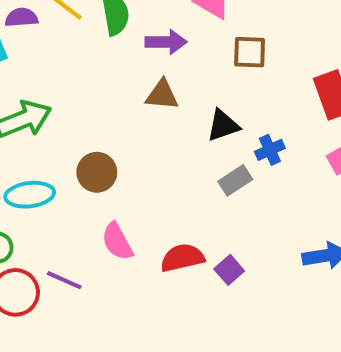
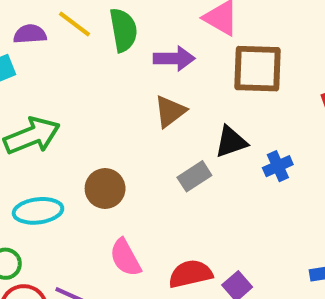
brown square: (250, 52) -> (257, 69), size x1.5
brown triangle: (162, 95) -> (170, 111), turned -42
gray rectangle: (235, 180) -> (194, 176), moved

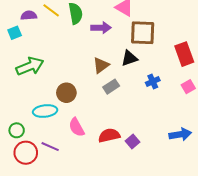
brown triangle: (170, 111) -> (101, 65), moved
black triangle: (231, 142) -> (129, 58), moved
cyan ellipse: (38, 211) -> (45, 111), moved

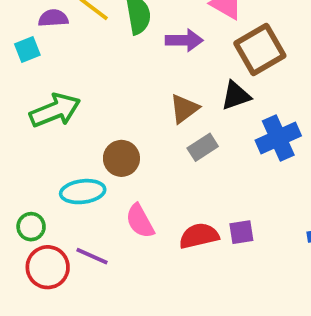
brown square: (143, 33) -> (260, 49), turned -32
blue cross: (153, 82) -> (278, 138), size x1.6
purple square: (132, 141) -> (241, 232), moved, turned 32

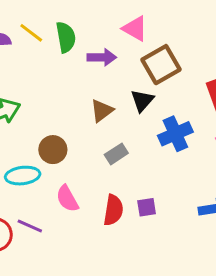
black triangle: (236, 96) -> (142, 101), turned -30
gray rectangle: (203, 147) -> (116, 154), moved
red semicircle: (199, 236) -> (113, 210), turned 112

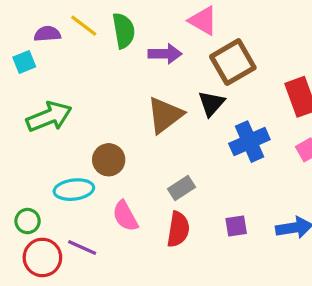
brown triangle: (102, 111) -> (165, 115), size x1.4
gray rectangle: (116, 154) -> (182, 188), moved
purple square: (147, 207) -> (236, 226), moved

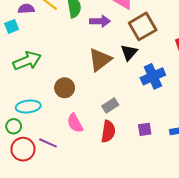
cyan ellipse: (74, 190) -> (28, 107), moved

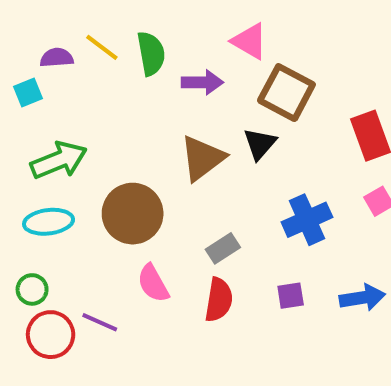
brown square: (143, 26) -> (286, 93), turned -32
blue cross: (153, 76) -> (307, 220), moved
brown circle: (65, 88) -> (133, 214), size x1.5
cyan ellipse: (28, 107) -> (48, 222), moved

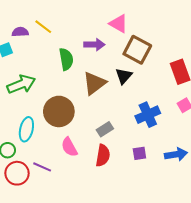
green semicircle: (151, 54) -> (66, 59), moved
cyan ellipse: (48, 222) -> (26, 129), moved, turned -70

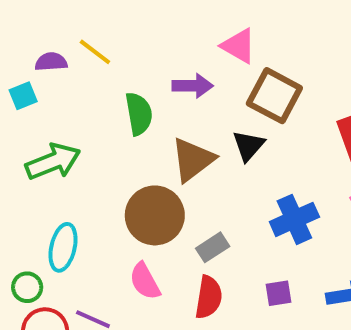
brown circle: (59, 111) -> (155, 215), moved

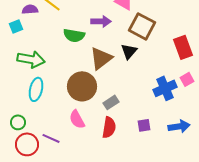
green semicircle: (139, 114) -> (74, 35), turned 110
green arrow: (53, 162) -> (31, 59), turned 32
blue cross: (294, 219) -> (165, 88), moved
cyan ellipse: (63, 247) -> (36, 89), moved

